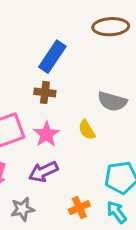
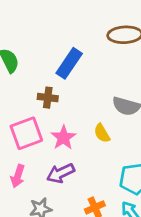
brown cross: (45, 92) -> (48, 98), moved

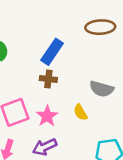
brown cross: (48, 98) -> (48, 79), moved

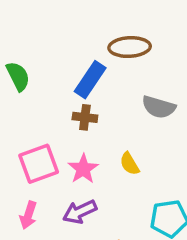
brown ellipse: (100, 27) -> (130, 47), moved
gray semicircle: (102, 89) -> (159, 107), moved

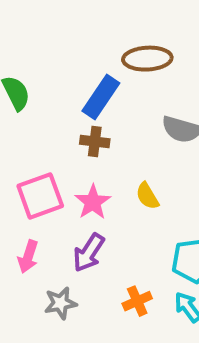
purple arrow: (80, 212) -> (89, 253), turned -32

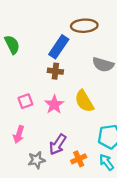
pink square: (40, 196) -> (25, 101), size x0.6
yellow semicircle: (147, 196) -> (84, 101), size x1.5
purple arrow: (89, 253) -> (58, 144), moved

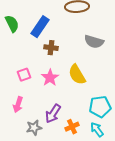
blue rectangle: (59, 47) -> (40, 27), moved

